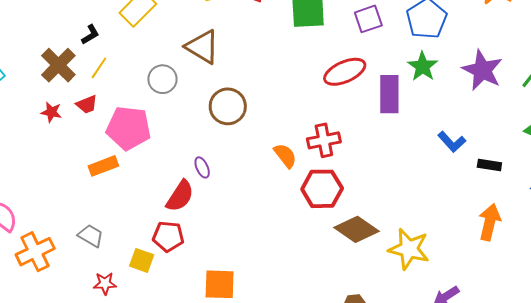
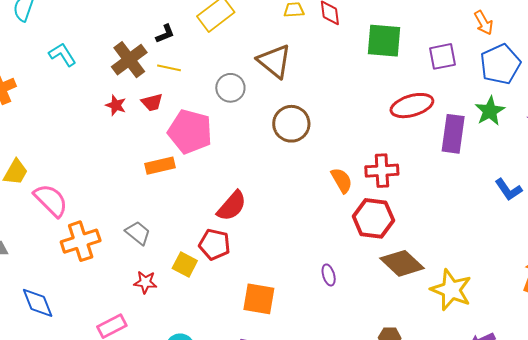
yellow line: (99, 68) -> (169, 68), turned 60
purple ellipse: (202, 167) -> (329, 275), moved

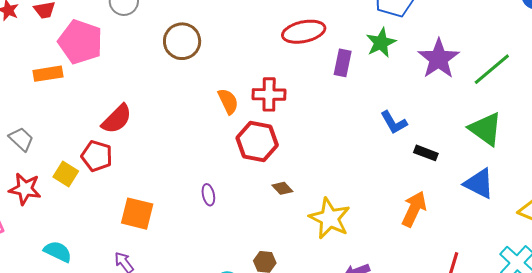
purple rectangle: (453, 134) -> (343, 63), size x0.7
brown diamond: (402, 263) -> (282, 188), size x0.5
red star: (145, 282) -> (25, 189), size x1.4

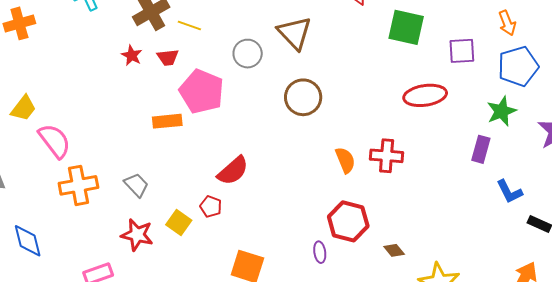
purple rectangle: (343, 63) -> (481, 149), moved
red hexagon: (257, 141) -> (348, 221), moved
red pentagon: (97, 156) -> (211, 207), size x0.7

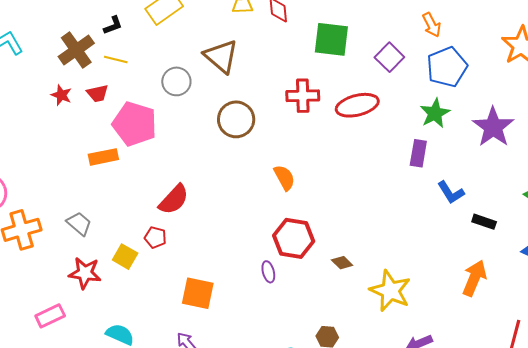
purple square: (462, 51) -> (389, 57), turned -36
red cross: (387, 156) -> (303, 96), moved

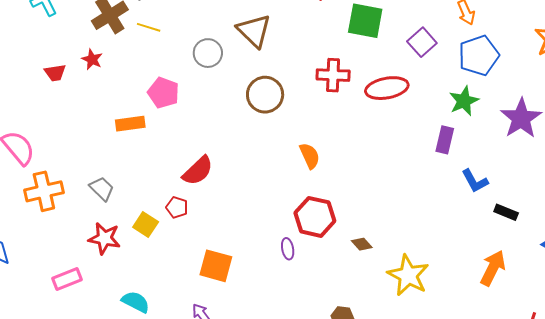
red trapezoid: (97, 93) -> (55, 73), moved
pink pentagon: (135, 124) -> (163, 93), size x0.7

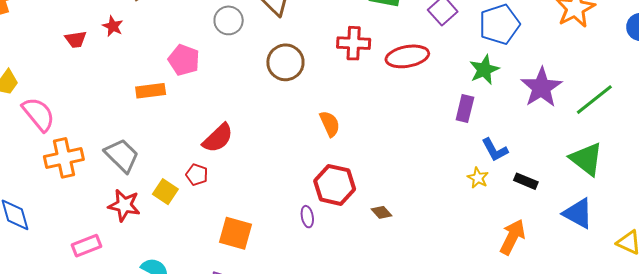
gray trapezoid: (102, 189) -> (122, 156), size x1.4
yellow star: (408, 275) -> (478, 178), moved, size x0.5

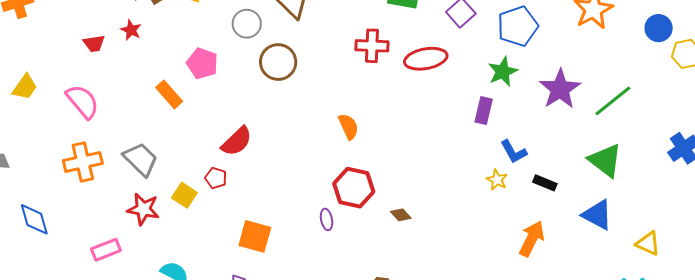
brown circle: (285, 62) -> (278, 62), moved
orange rectangle: (151, 91) -> (169, 94), turned 56
pink semicircle: (38, 114) -> (83, 101), moved

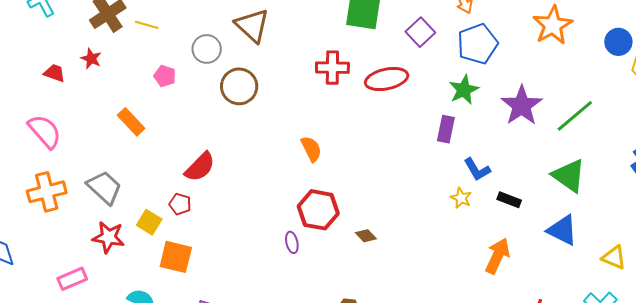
red trapezoid: (94, 43) -> (55, 73), turned -150
pink pentagon: (202, 63) -> (165, 76), moved, size x0.7
orange square: (255, 236) -> (176, 257), moved

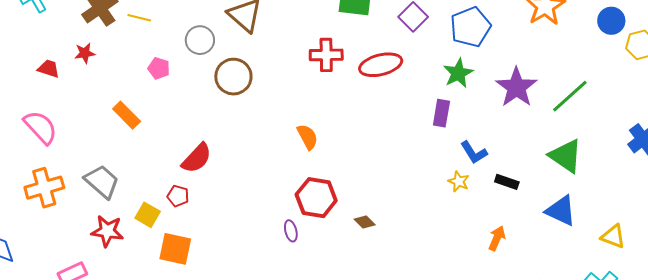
red star: (91, 59) -> (85, 53), turned -30
orange arrow: (498, 256) -> (497, 238), size x0.7

